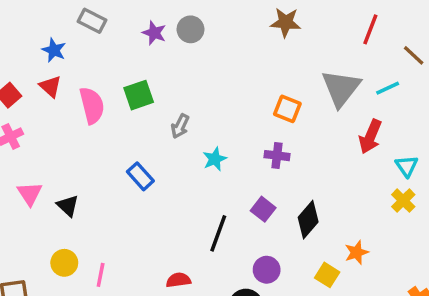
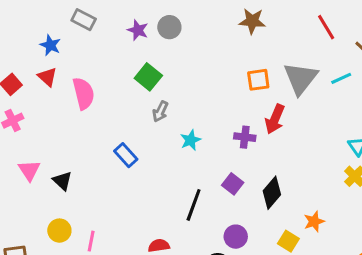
red line: (370, 29) -> (326, 27), turned -52
green square: (139, 95) -> (148, 77), moved, turned -32
orange square: (287, 109) -> (258, 80), moved, turned -30
red arrow: (370, 137) -> (275, 119), moved

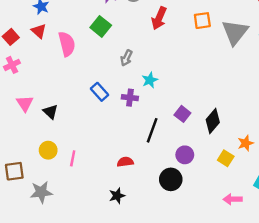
green square: (148, 77) -> (101, 26), moved
orange square: (258, 80) -> (202, 21), moved
red arrow: (275, 119) -> (159, 18), moved
purple cross: (245, 137) -> (130, 98), moved

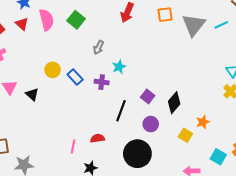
pink semicircle: (67, 44) -> (46, 20), moved
yellow circle: (48, 150) -> (53, 70), moved
purple circle: (185, 155) -> (151, 124), moved
pink line: (73, 158) -> (73, 147), moved
black circle: (171, 179) -> (137, 154), size x1.4

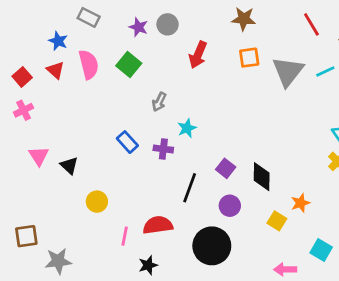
yellow circle: (53, 70) -> (97, 202), moved
black diamond: (174, 103) -> (262, 177), turned -40
red semicircle: (98, 138) -> (158, 225), size x1.5

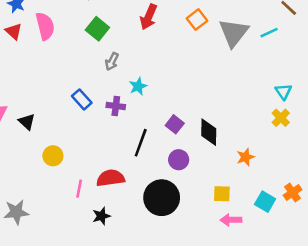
orange square: (249, 58) -> (197, 20), turned -30
green square: (129, 65) -> (97, 29), moved
yellow square: (277, 221) -> (222, 194), moved, turned -30

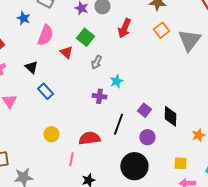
pink semicircle: (45, 26) -> (45, 35), turned 35
red triangle: (14, 31) -> (66, 52), moved
blue rectangle: (82, 99) -> (45, 91), moved
black triangle: (27, 122) -> (31, 67), moved
red semicircle: (111, 178) -> (89, 138), moved

